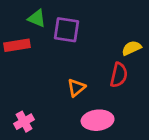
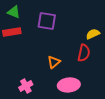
green triangle: (37, 18) -> (14, 12), moved
pink cross: (24, 122) -> (26, 86), moved

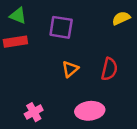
yellow semicircle: (93, 34) -> (121, 18), moved
orange triangle: (54, 62) -> (70, 69), moved

